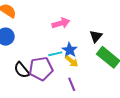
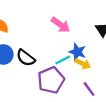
pink arrow: (61, 23) -> (61, 25), turned 66
black semicircle: (22, 70) -> (26, 58), moved

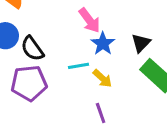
blue star: (77, 52) -> (103, 44), moved
purple pentagon: (51, 80) -> (29, 83), moved

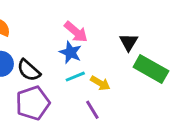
blue star: (103, 44) -> (70, 52), moved
purple line: (101, 113) -> (92, 110), moved

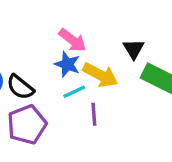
yellow arrow: (100, 83) -> (100, 75), moved, size x1.5
purple line: (92, 110) -> (94, 114), moved, turned 30

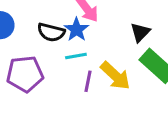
yellow arrow: (100, 75) -> (115, 76), moved
black semicircle: (20, 87) -> (51, 32), moved, turned -40

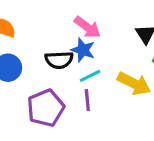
purple line: (88, 81) -> (87, 100), moved

